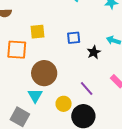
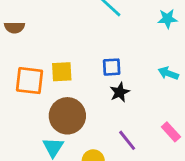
yellow square: (37, 32) -> (62, 72), moved
black star: (94, 52) -> (120, 92), moved

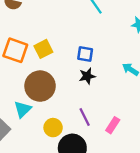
yellow square: (62, 72) -> (43, 49), turned -36
pink rectangle: (171, 132) -> (113, 125), moved, turned 63

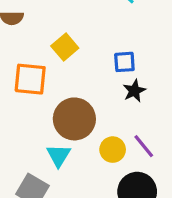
yellow square: (43, 49) -> (65, 47), moved
yellow circle: (53, 128) -> (113, 150), moved

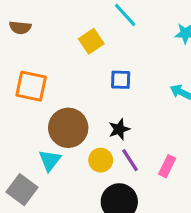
yellow square: (65, 47) -> (91, 41), moved
black star: (134, 91) -> (119, 129), moved

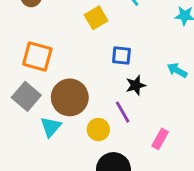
black star: (119, 129) -> (136, 85), moved
purple line: (130, 160) -> (123, 112), moved
gray square: (22, 190) -> (26, 96), moved

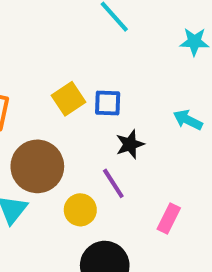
yellow square: (96, 18) -> (69, 99), moved

